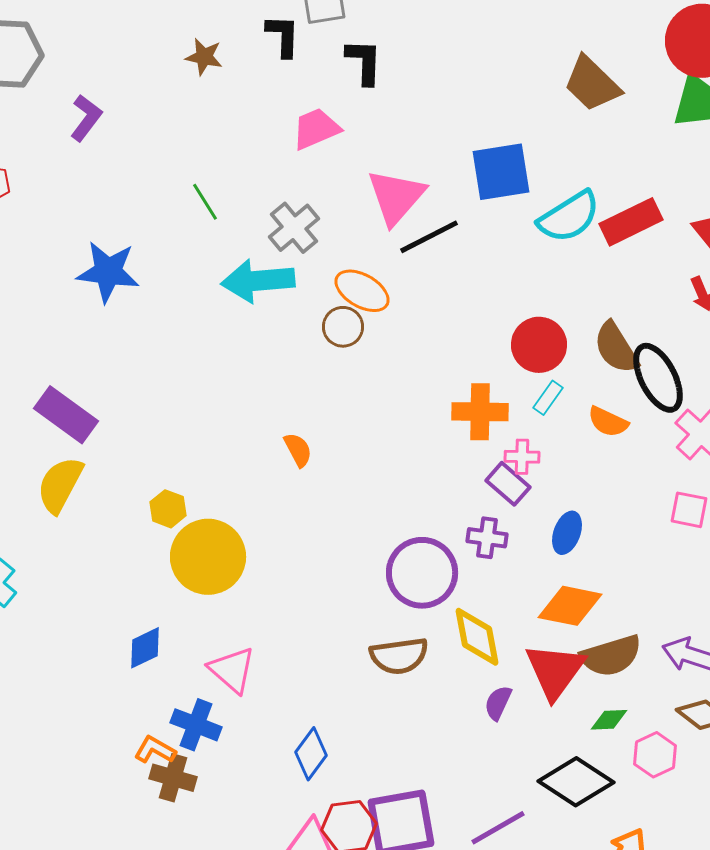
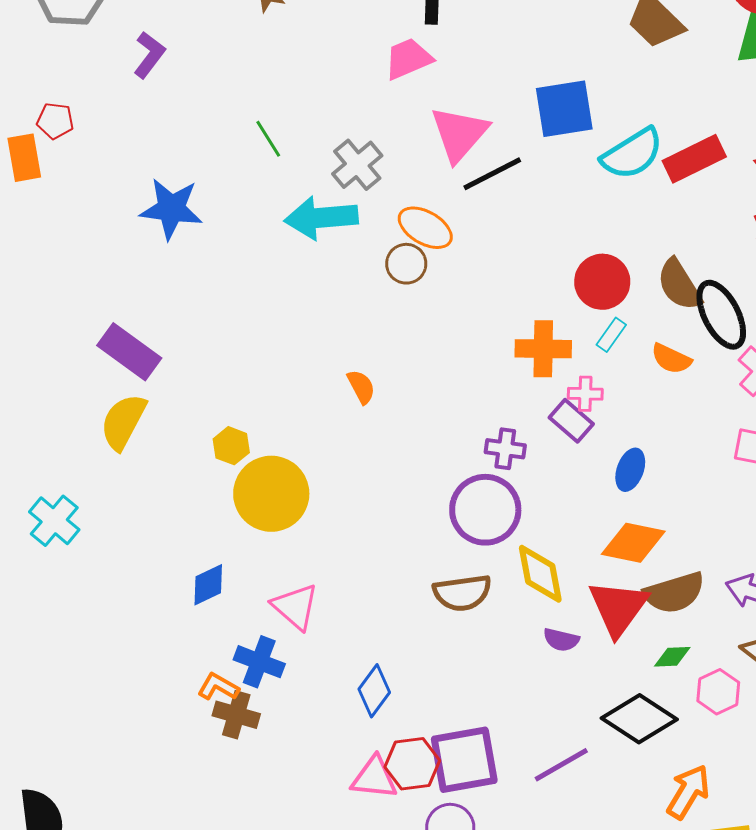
pink trapezoid: (316, 129) -> (408, 59), moved
purple cross: (487, 538) -> (505, 449), moved
purple semicircle: (498, 703) -> (561, 640), turned -102

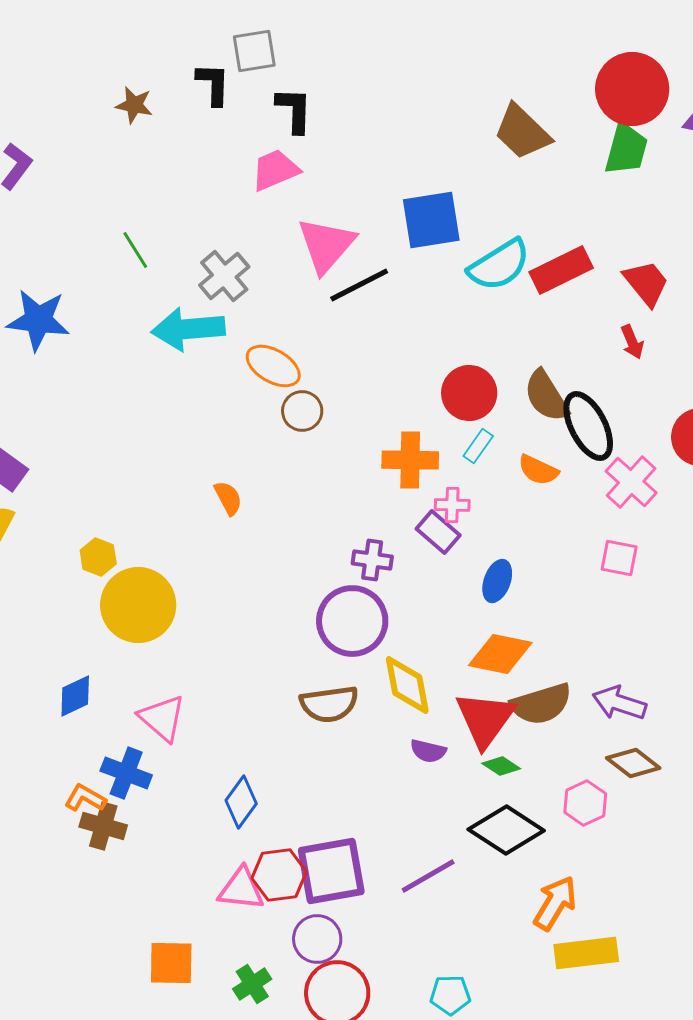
orange ellipse: (425, 228) -> (273, 366), moved
brown circle: (406, 264) -> (302, 411), moved
green diamond: (672, 657) -> (501, 766), moved, turned 36

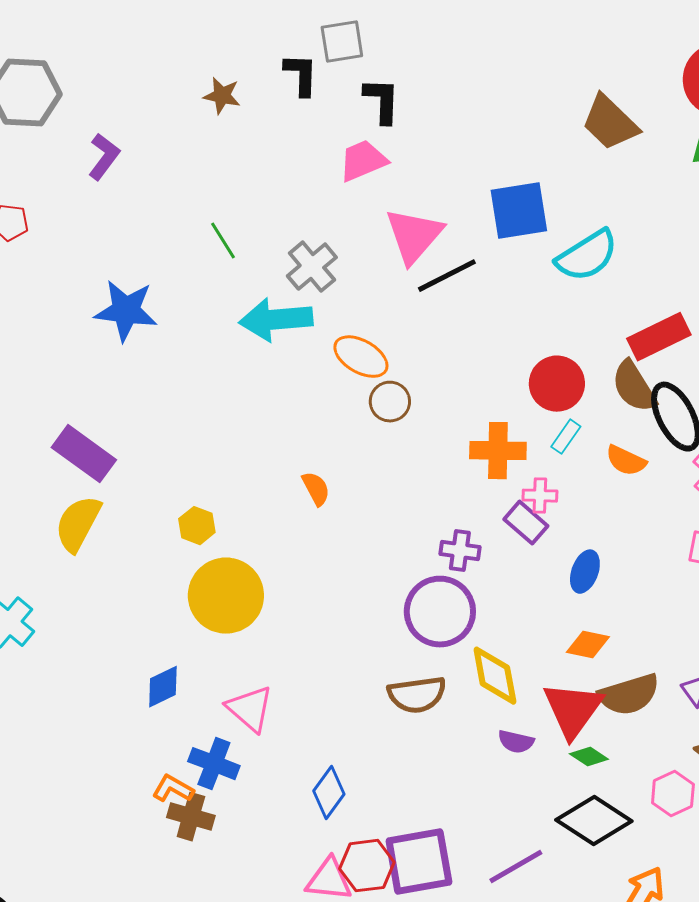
red rectangle: (561, 270) -> (659, 337), moved
yellow hexagon: (98, 557) -> (197, 526), moved
orange diamond: (500, 654) -> (588, 645), size x0.7

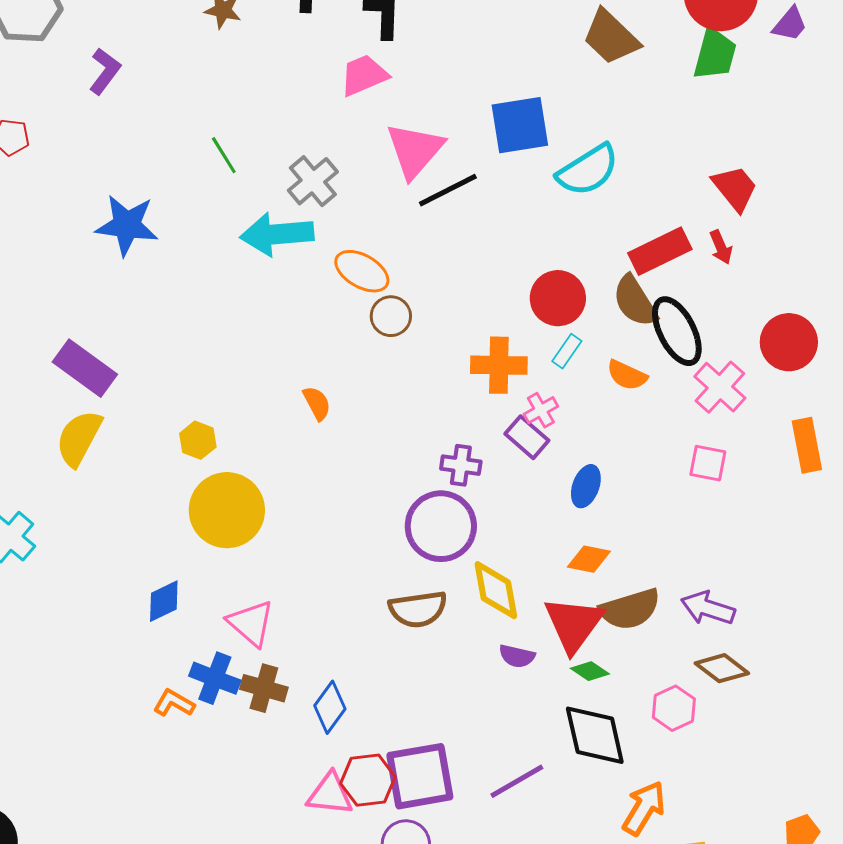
pink cross: (540, 496) -> (541, 410), turned -32
brown cross: (191, 817) -> (264, 688), moved
black diamond: (594, 821) -> (595, 735), turned 44

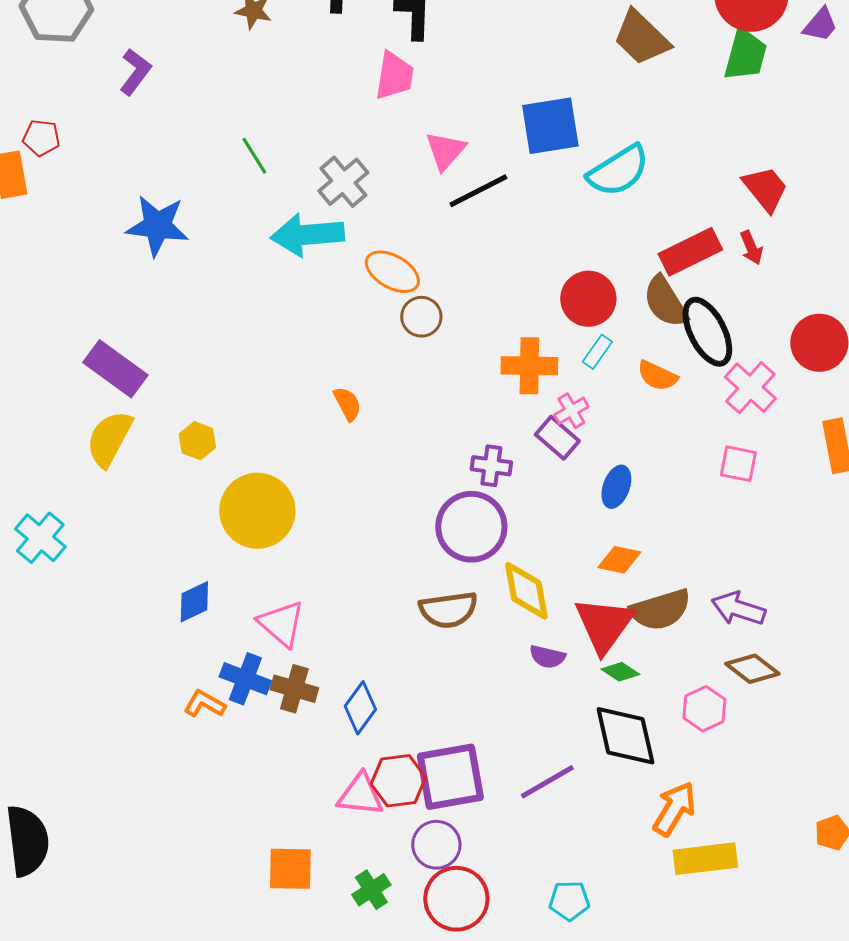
pink trapezoid: (364, 75) -> (394, 76), turned 122
pink triangle: (415, 150) -> (445, 151), size x0.7
yellow hexagon: (198, 440) -> (197, 441), moved

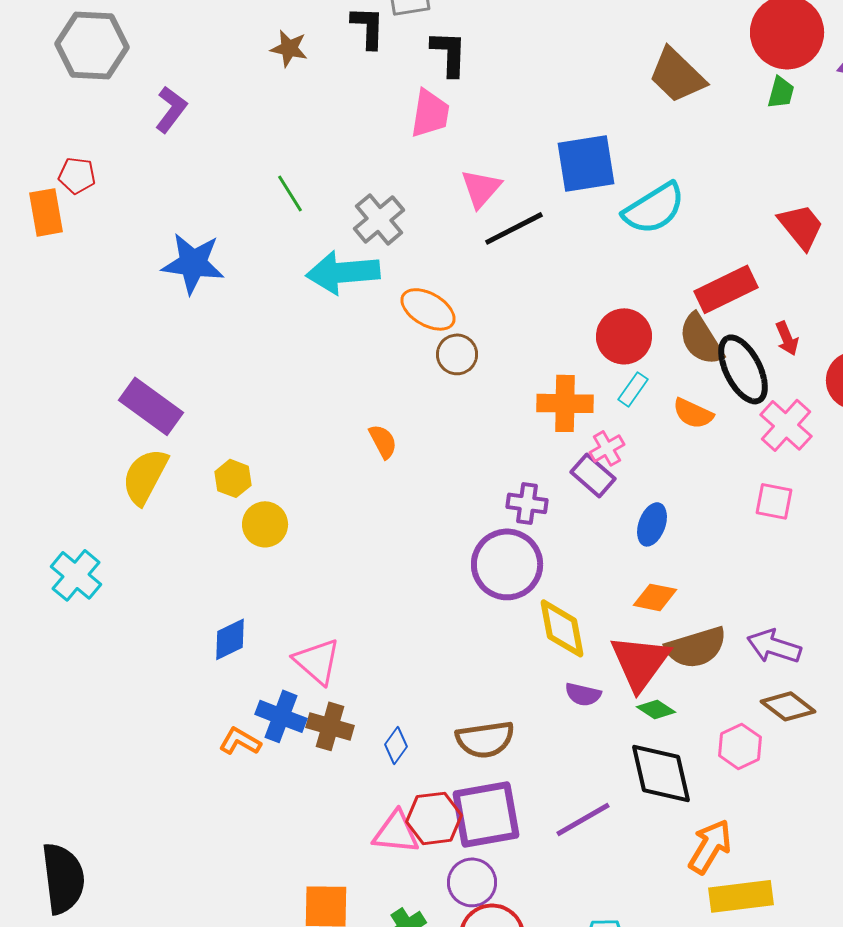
green trapezoid: (745, 55) -> (781, 92), size x0.6
red arrow: (751, 248) -> (787, 338), moved
yellow circle: (257, 511) -> (265, 524), moved, size x0.6
brown semicircle: (448, 610) -> (485, 739), moved
blue diamond: (360, 708) -> (396, 745), size x0.7

